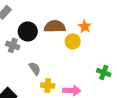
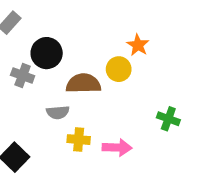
brown semicircle: (55, 26) -> (83, 84), moved
gray semicircle: (35, 68) -> (58, 112), turned 120

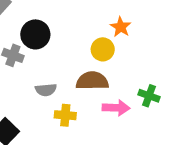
brown semicircle: (83, 84) -> (92, 81), moved
pink arrow: (117, 148) -> (116, 108), moved

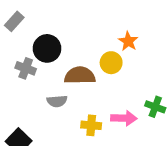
brown semicircle: (92, 81) -> (80, 75), moved
yellow cross: (65, 115) -> (91, 125), moved

